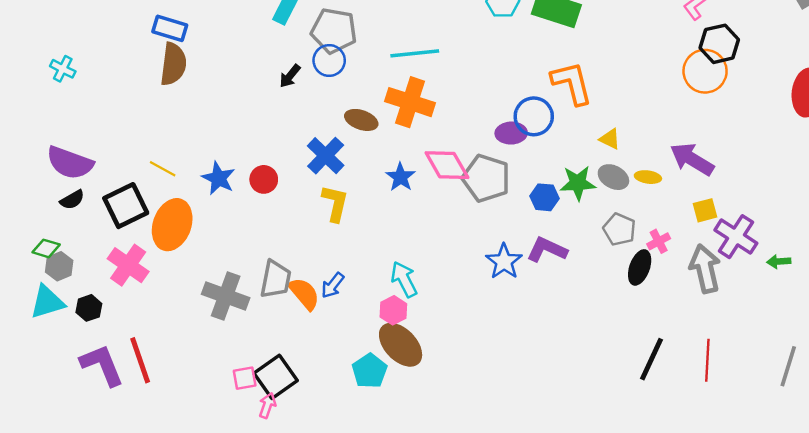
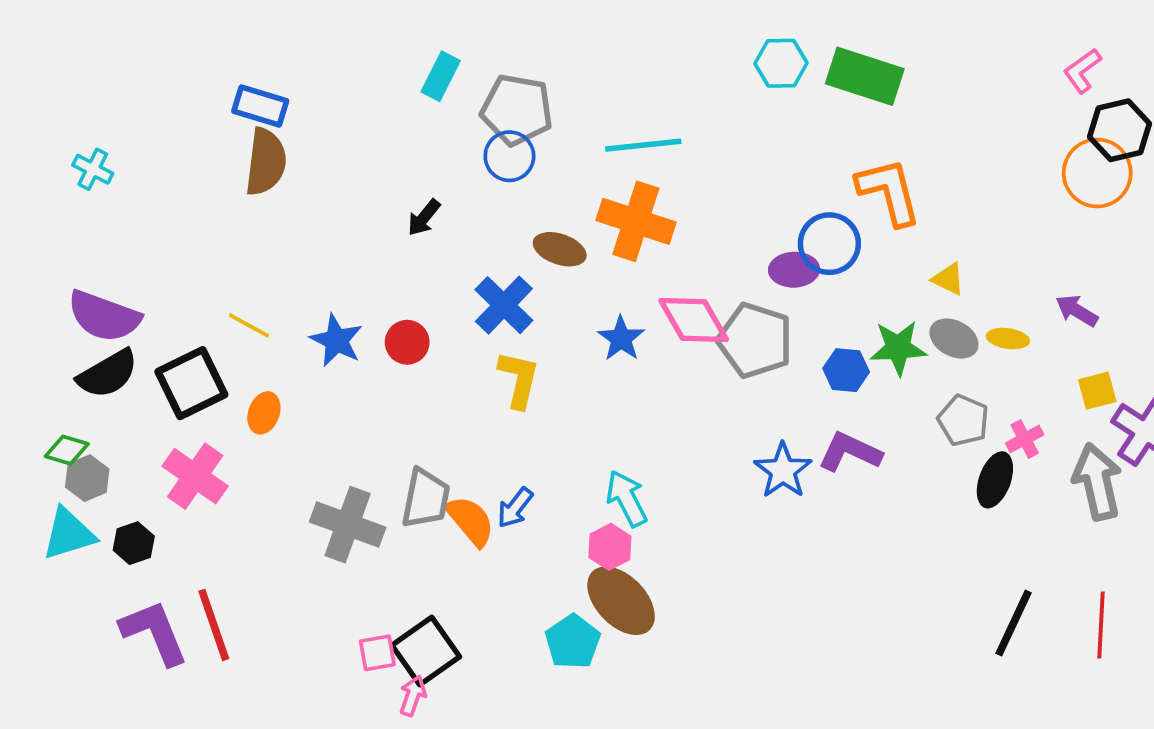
black arrow: (290, 76) -> (424, 218), moved
purple arrow: (692, 159) -> (1077, 311), size x0.6
black semicircle: (72, 200) -> (108, 374), size x1.6
orange ellipse: (172, 225) -> (264, 413), size x0.5

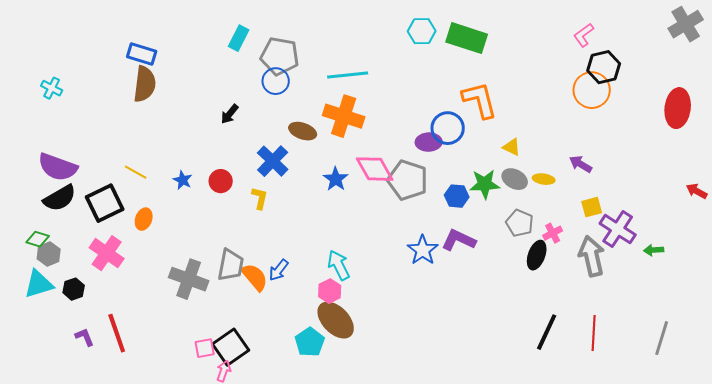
blue star: (336, 340) -> (183, 180), size x0.7
yellow L-shape: (519, 379) -> (260, 198), moved, size x0.7
purple L-shape: (154, 632) -> (85, 337), size x0.5

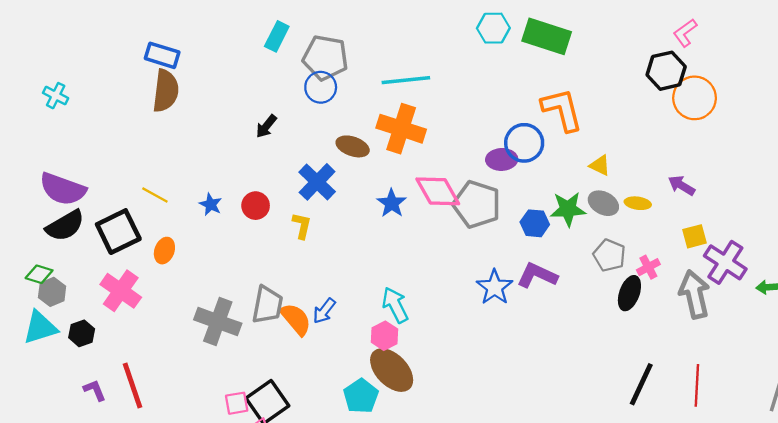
black hexagon: (604, 67) -> (666, 71), moved

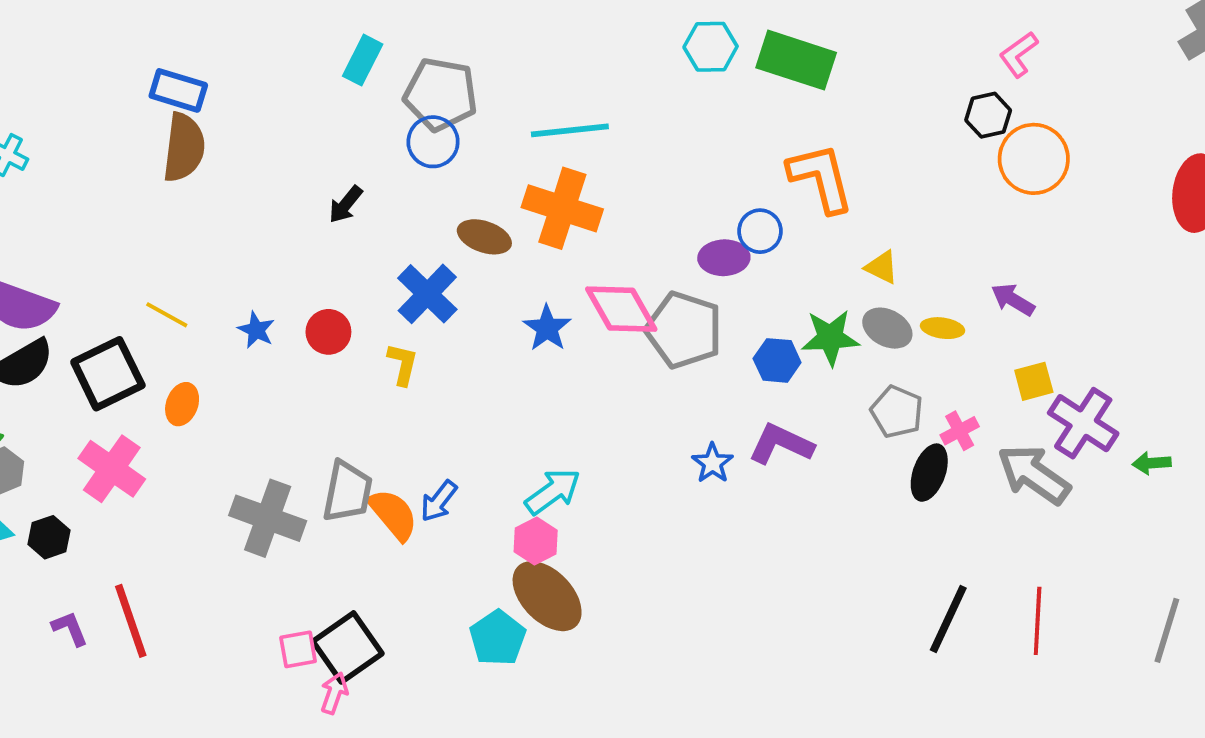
black hexagon: (666, 71) -> (988, 115), size x0.7
blue circle: (524, 143) -> (760, 231), size x0.7
blue star: (495, 287) -> (712, 463), size x0.7
gray arrow: (695, 294) -> (1034, 474), turned -42
cyan arrow: (395, 305) -> (553, 492), turned 81

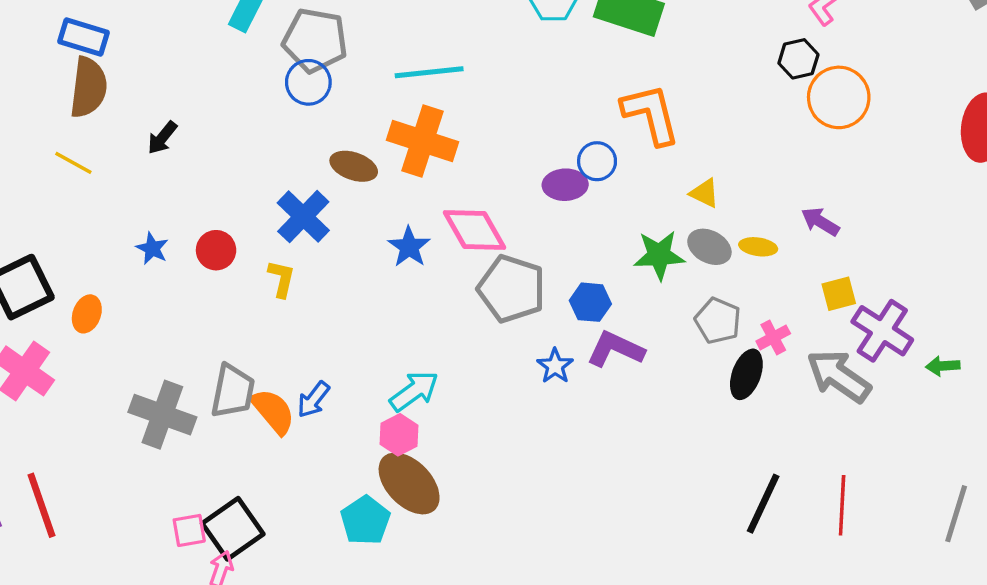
black arrow: (346, 205) -> (162, 138), moved
yellow line: (167, 315) -> (73, 163), moved
gray pentagon: (684, 330) -> (511, 289), moved
blue hexagon: (777, 360) -> (590, 302), moved

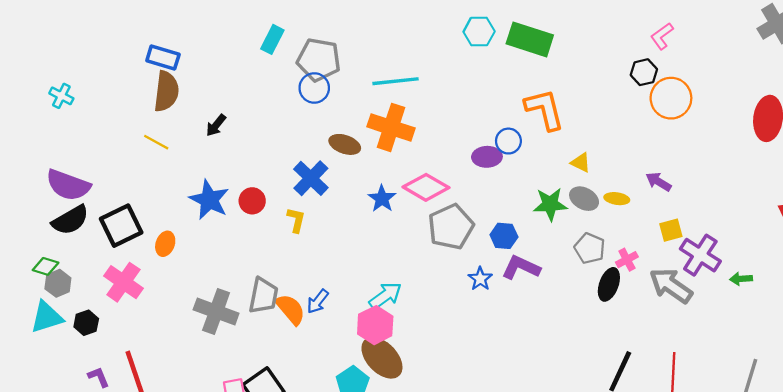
pink diamond: (475, 230) -> (426, 187), turned -30
blue star: (152, 248) -> (209, 200), size x1.8
gray pentagon: (511, 289) -> (451, 227), turned 30
pink hexagon: (399, 435) -> (375, 325), size x1.4

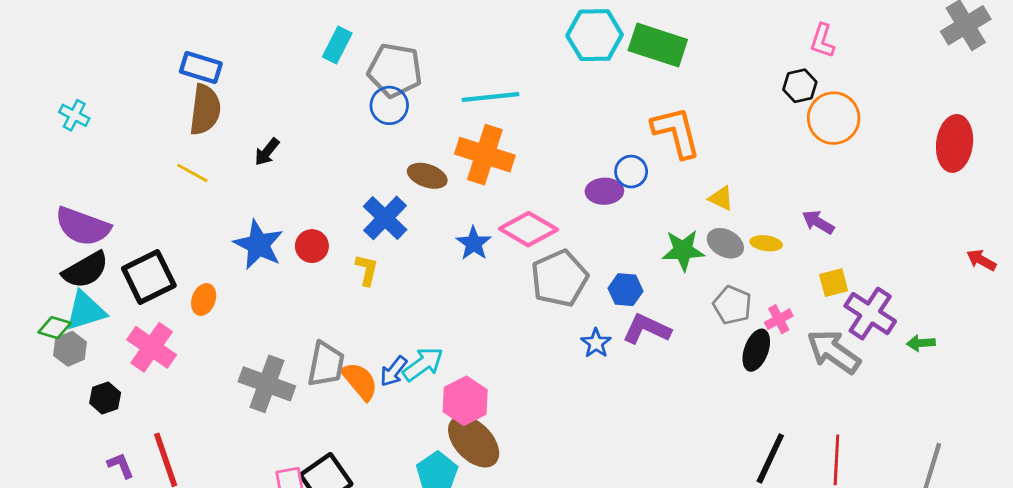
cyan hexagon: (479, 32) -> (595, 35), size x1.4
pink L-shape: (662, 36) -> (822, 41), turned -36
cyan arrow: (385, 296) -> (423, 364), moved
cyan triangle: (47, 317) -> (86, 311), moved

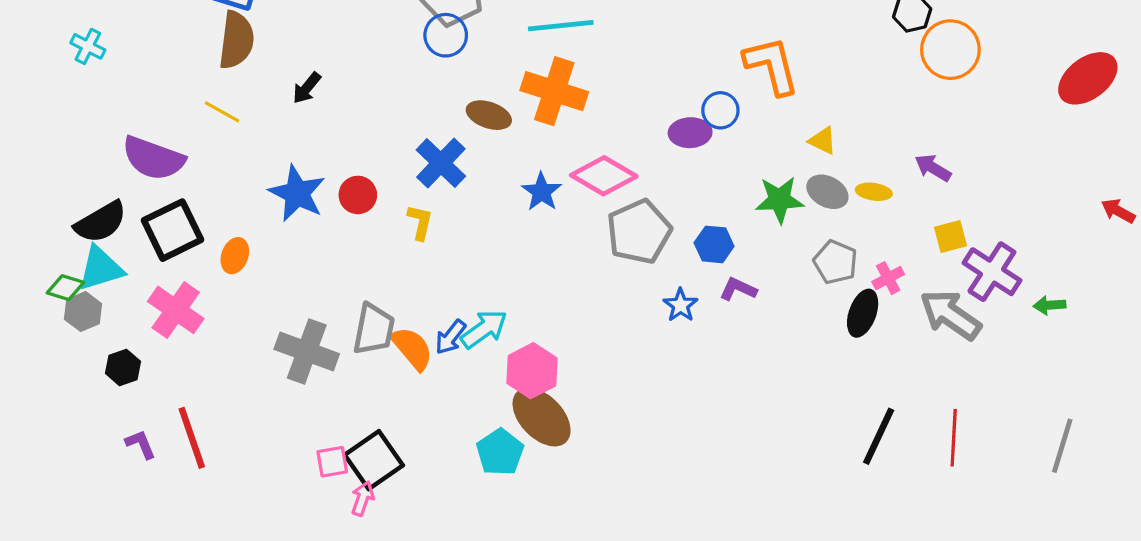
red ellipse: (955, 143) -> (1088, 78), turned 46
purple semicircle: (83, 226) -> (153, 158), moved
purple L-shape: (647, 329) -> (738, 289), size x0.7

